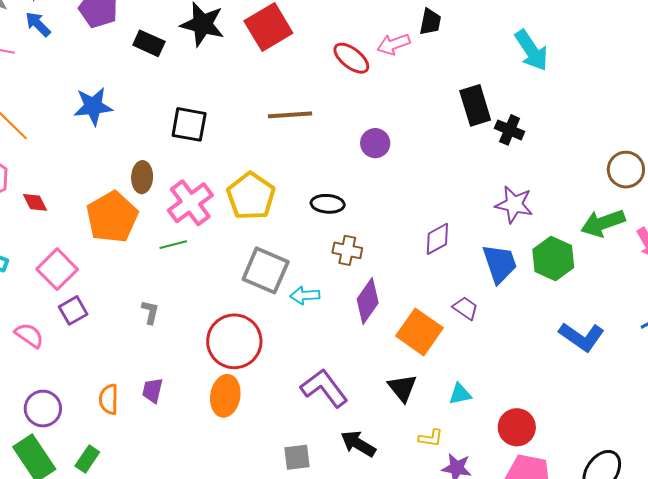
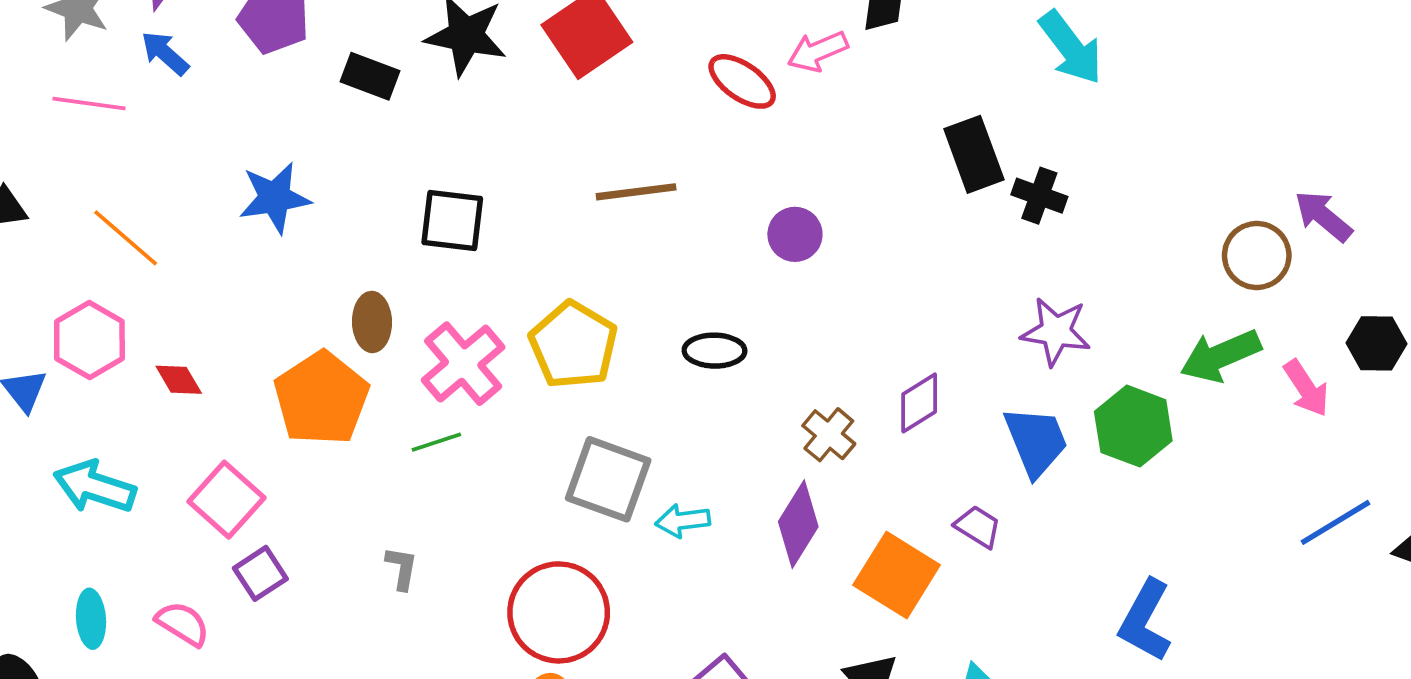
brown cross: (347, 250) -> (829, 435), moved, turned 32
blue L-shape: (582, 337) -> (1145, 621), moved, turned 87

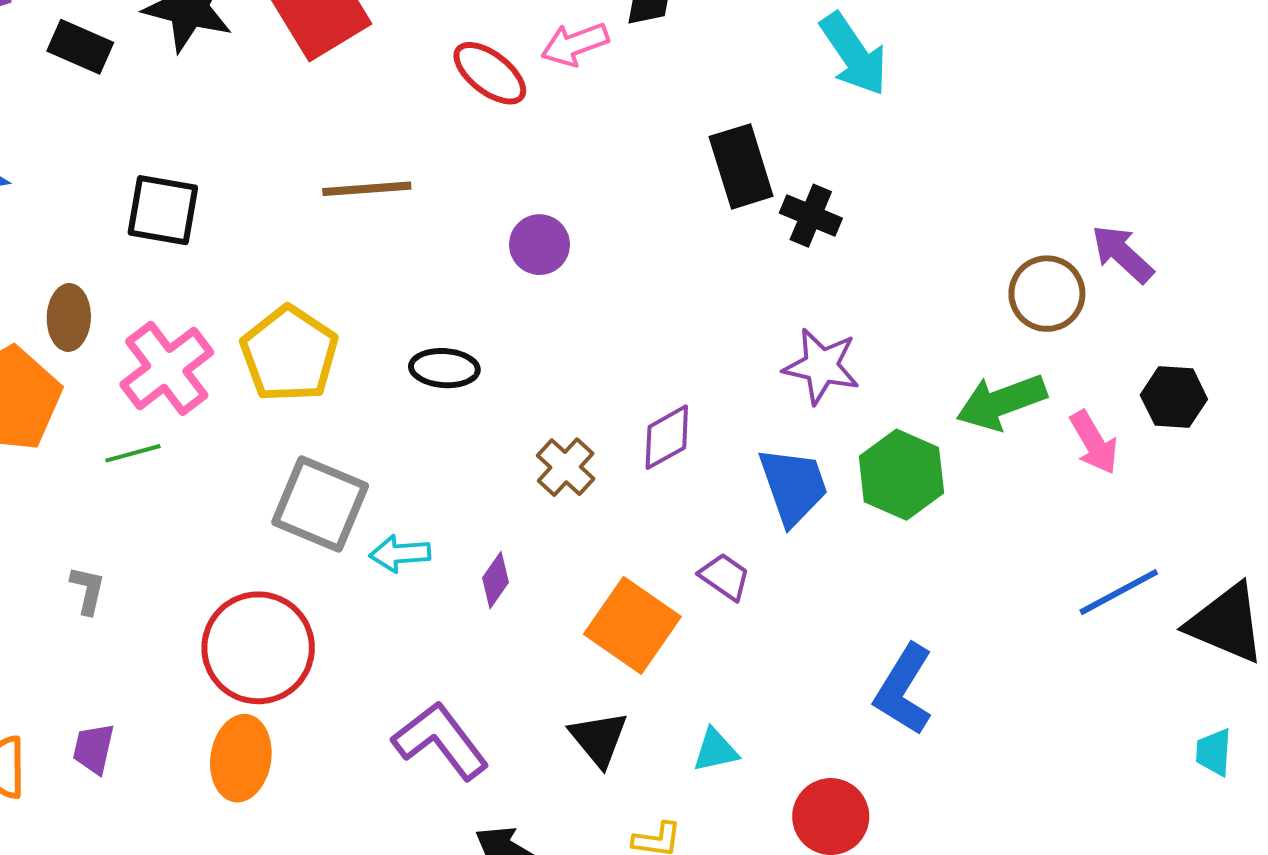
purple diamond: (798, 524) -> (496, 580), moved, size x0.6

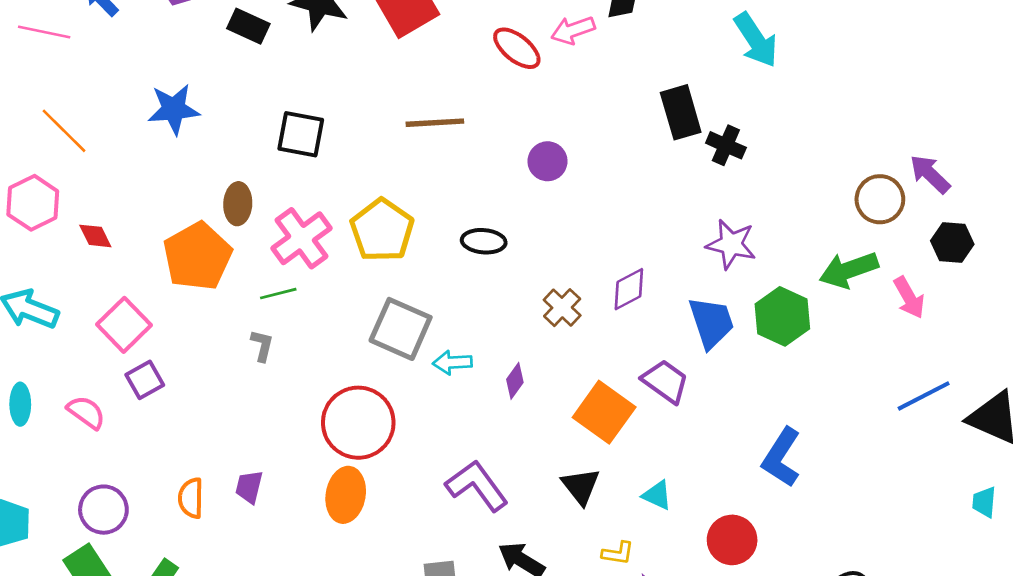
black hexagon: (1174, 397) -> (952, 242), moved
purple trapezoid: (725, 577) -> (665, 381), size x1.4
gray L-shape: (88, 590) -> (262, 346), moved
cyan triangle: (715, 750) -> (657, 495), turned 36

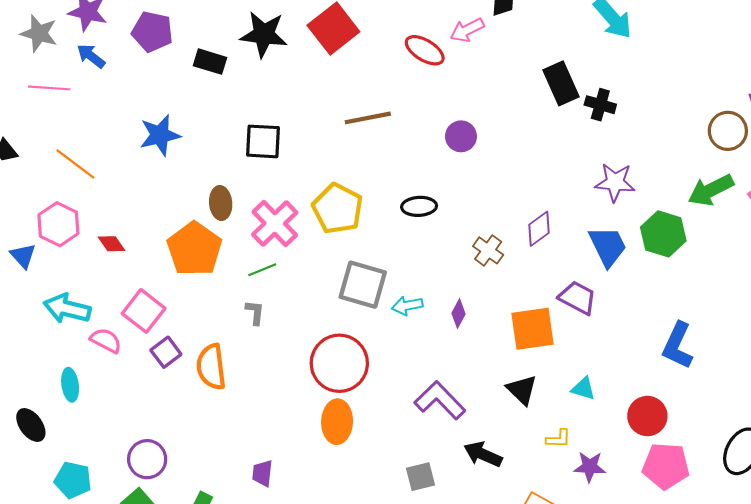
pink semicircle: (86, 412) -> (106, 340), moved
orange square: (604, 412) -> (533, 329), turned -36
purple trapezoid: (249, 487) -> (262, 473), moved
orange semicircle: (191, 498) -> (211, 367), moved, size x1.4

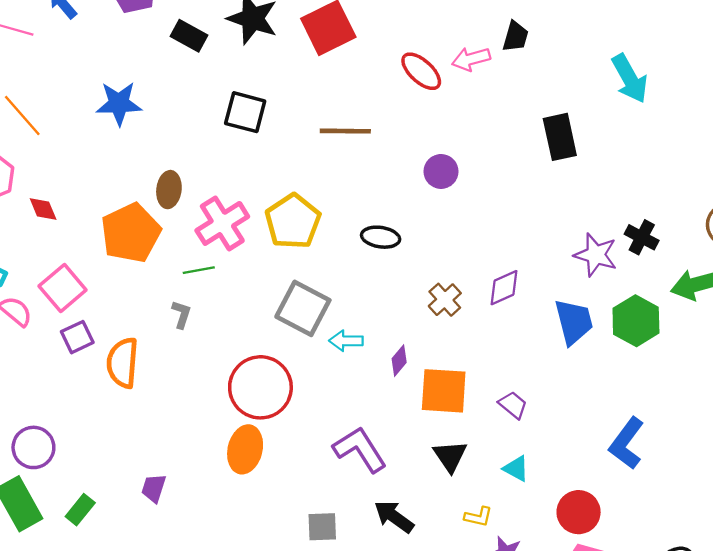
black cross: (600, 105) -> (642, 237), moved
black square: (263, 141) -> (245, 112), moved
purple trapezoid: (578, 298) -> (513, 405), moved, size x0.7
orange square: (533, 329) -> (444, 391), moved

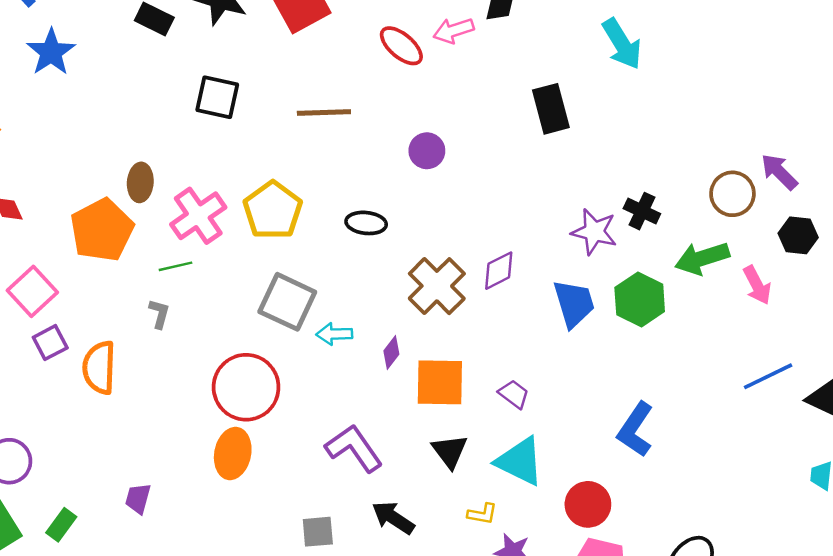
blue star: (119, 103) -> (51, 52), moved, turned -30
brown cross: (445, 300) -> (437, 286), size x1.6
cyan triangle: (516, 469) -> (520, 461), size x1.8

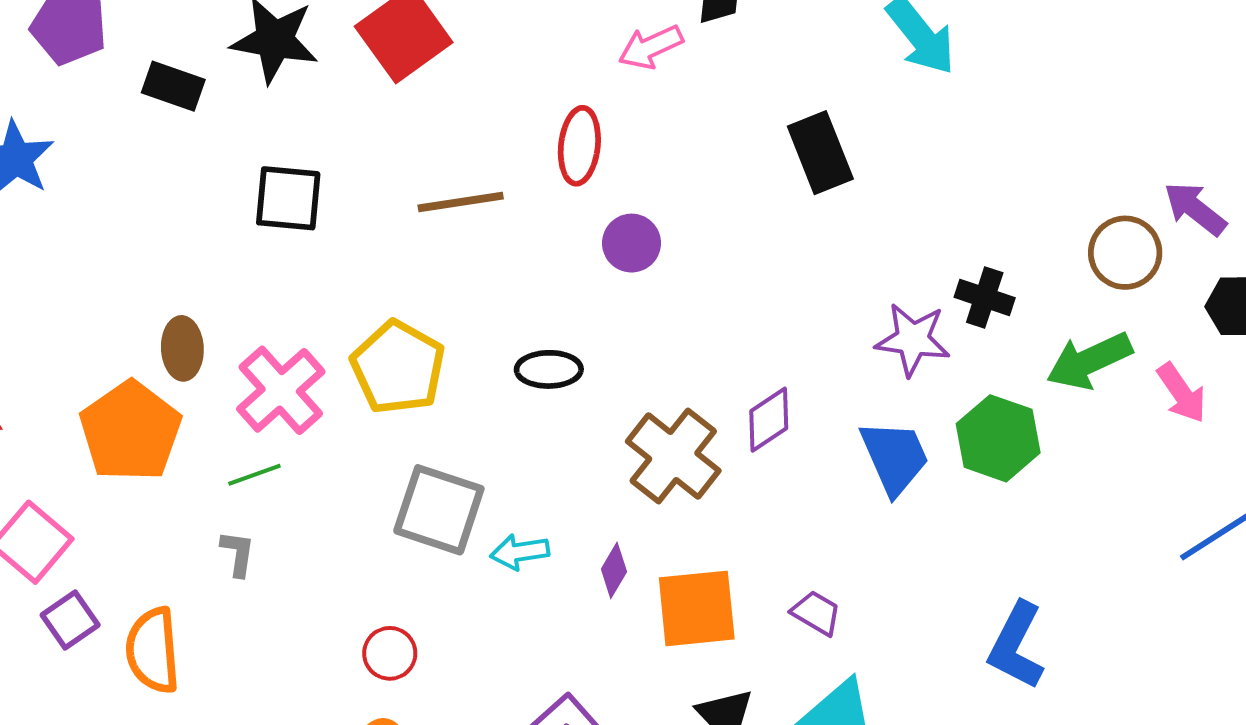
red ellipse: (401, 46) -> (579, 146), moved, turned 63
red circle: (246, 387) -> (390, 653), size x0.5

